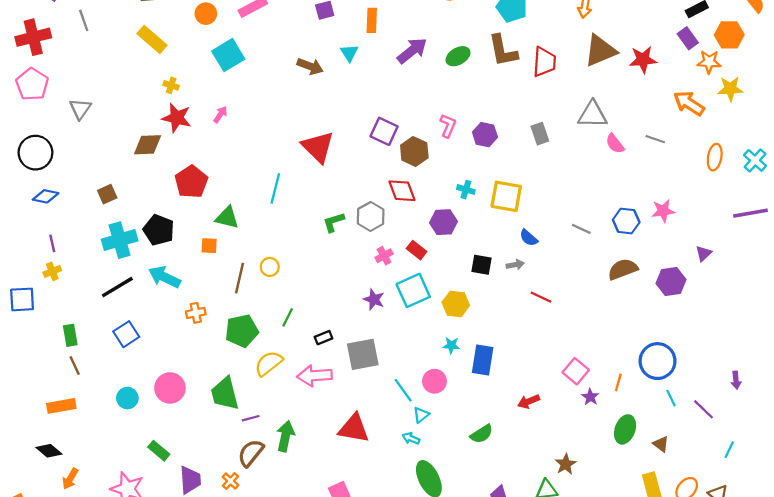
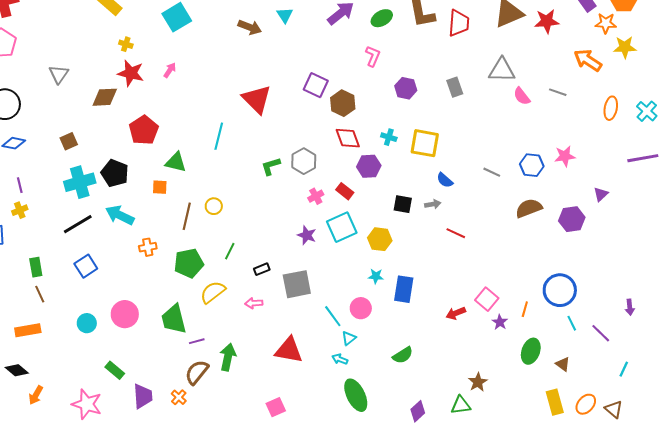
gray triangle: (80, 109) -> (59, 74), moved
pink L-shape: (448, 126) -> (373, 56), moved
red diamond: (402, 191) -> (348, 138), moved
pink arrow: (315, 376) -> (254, 303), size x0.6
red arrow: (529, 401) -> (456, 313), moved

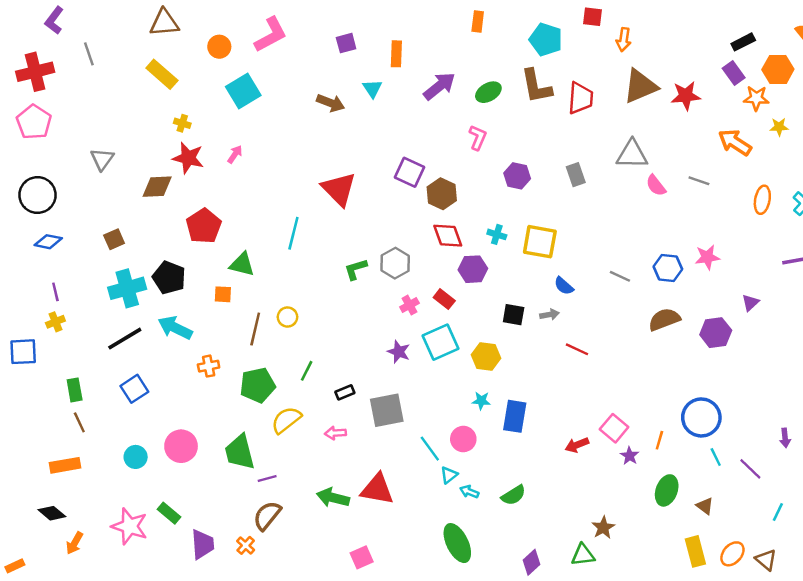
yellow star: (625, 47) -> (779, 127), size x0.7
green arrow: (228, 357) -> (333, 498), moved, turned -88
cyan arrow: (340, 359) -> (469, 492), moved
pink star: (87, 404) -> (130, 526), moved

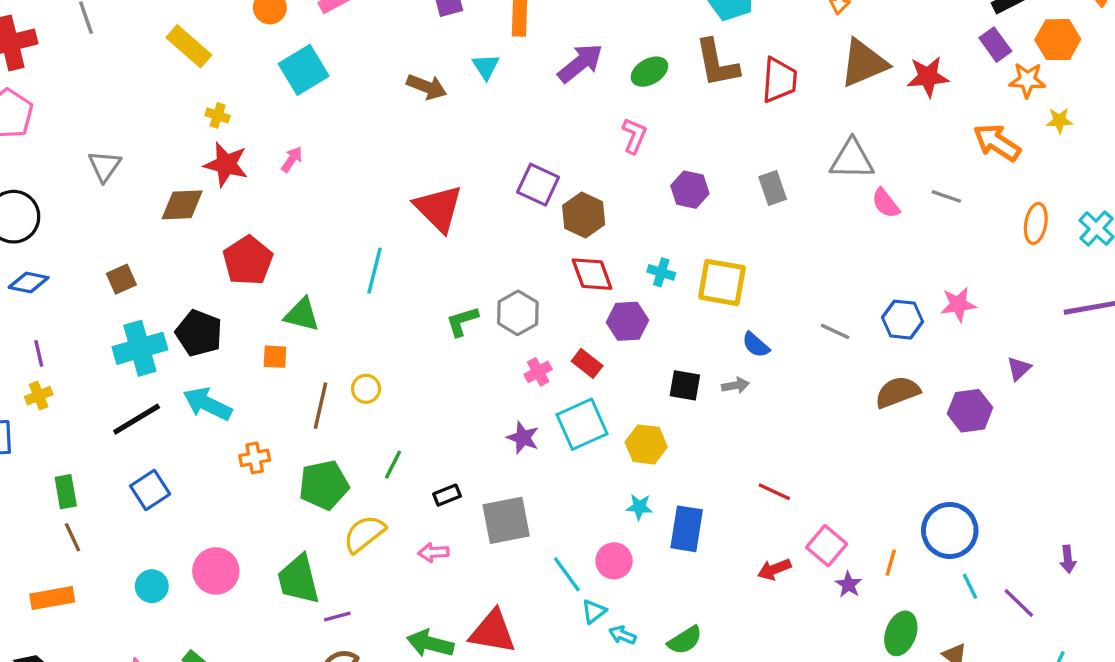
red line: (577, 349) -> (774, 492), moved

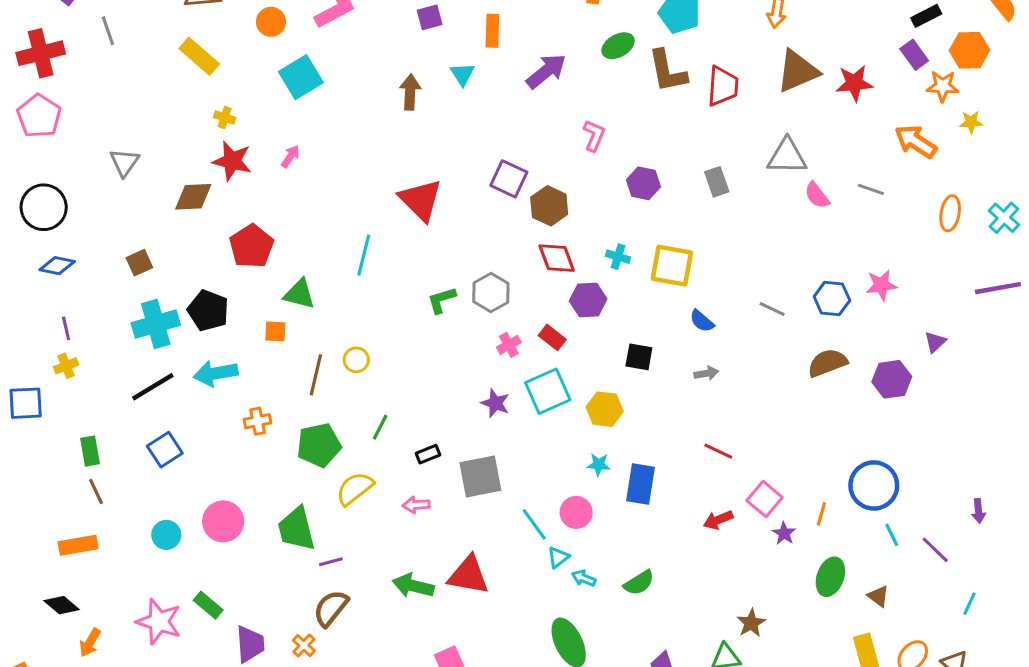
green ellipse: (649, 72) -> (618, 46), moved
brown arrow: (427, 87) -> (410, 92), turned -108
gray arrow: (735, 385) -> (706, 373), moved
cyan arrow: (207, 404) -> (216, 373), turned -36

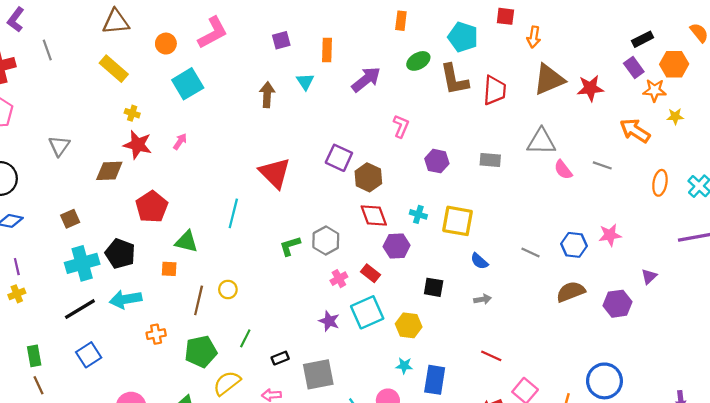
gray rectangle: (717, 182) -> (490, 160), turned -66

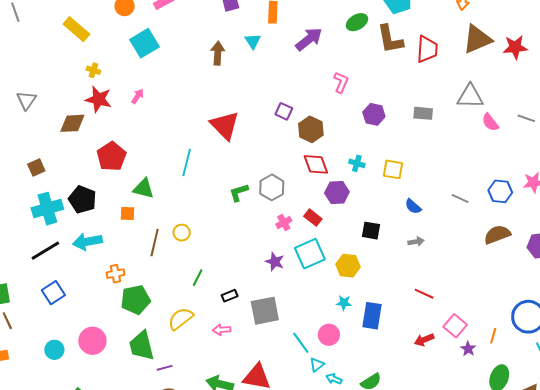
purple square: (339, 158) -> (284, 111), size x0.7
yellow square: (458, 221) -> (393, 169), size x0.7
green pentagon: (201, 352) -> (136, 300), moved

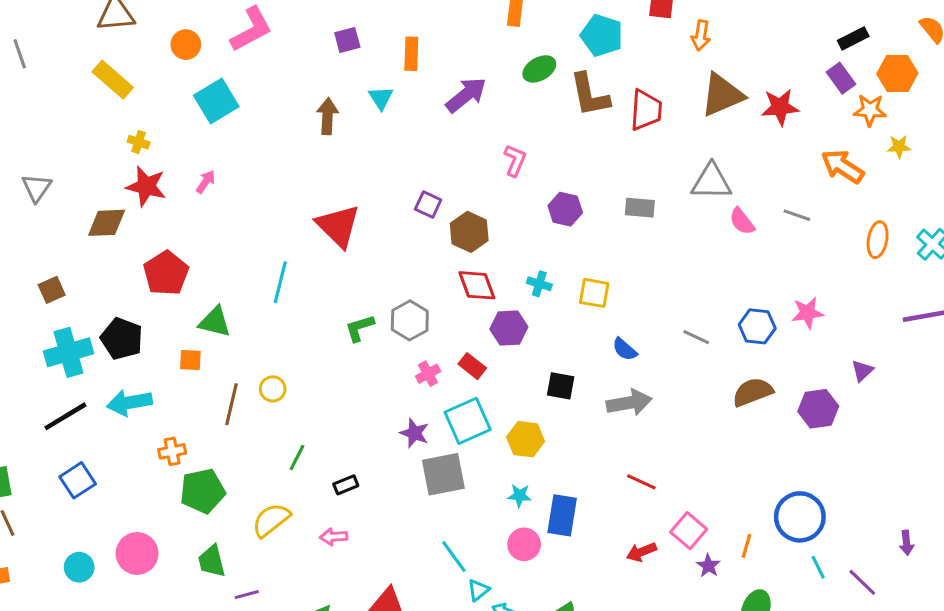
gray arrow: (416, 242) -> (629, 403), size x1.8
gray square: (265, 311) -> (443, 474), moved
pink circle: (329, 335) -> (524, 544), moved
green trapezoid: (142, 346) -> (212, 561), size x0.7

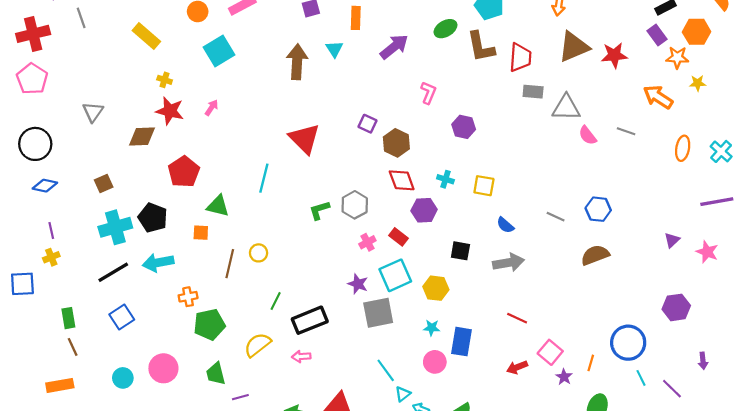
brown arrow: (328, 116) -> (297, 62), size x1.4
gray rectangle: (640, 208) -> (533, 92), moved
pink star: (807, 313) -> (707, 252), moved, turned 30
purple hexagon: (818, 409) -> (676, 307), moved
black rectangle: (346, 485) -> (310, 320), size x2.0

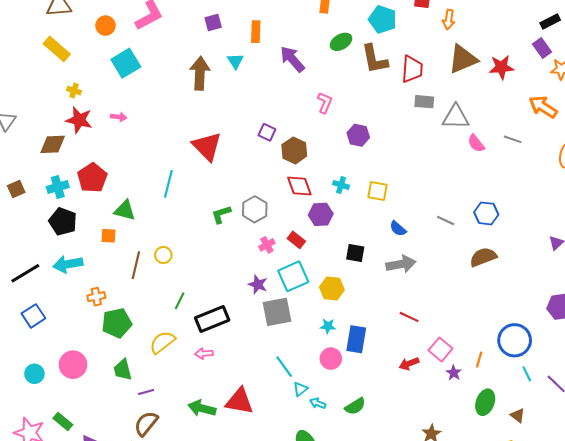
purple arrow: (394, 47) -> (292, 59), turned -92
pink arrow: (212, 108) -> (119, 117), turned 63
cyan cross: (115, 227) -> (58, 187), moved, size x0.7

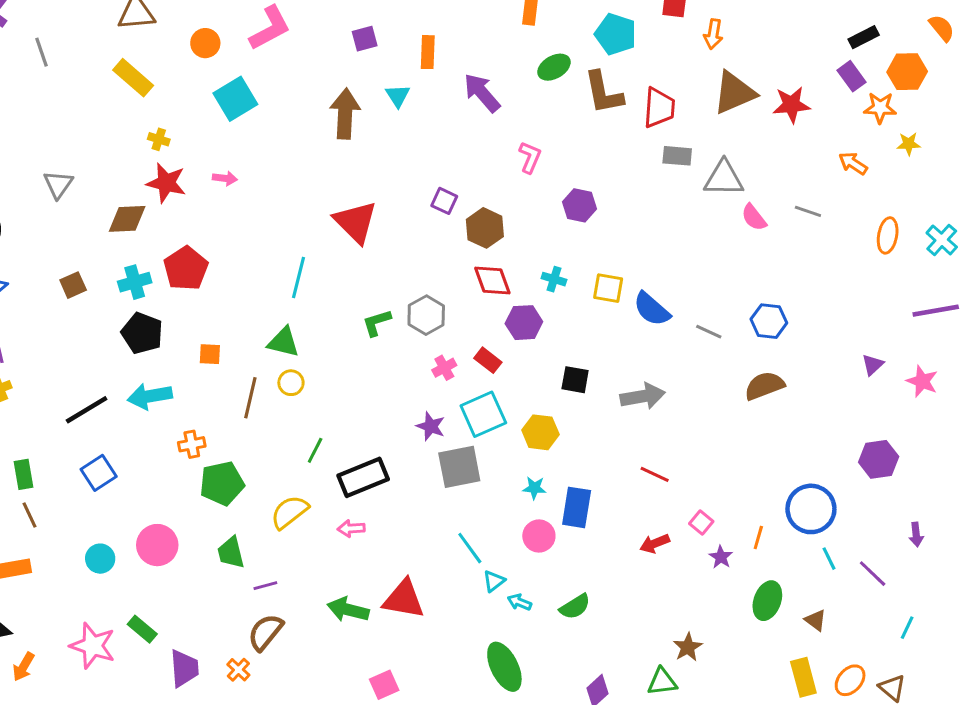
orange arrow: (543, 107) -> (853, 163), size x0.7
green triangle: (125, 210) -> (283, 342), moved
blue semicircle: (398, 229) -> (652, 309), moved, size x1.5
pink square: (440, 349) -> (701, 522), size x0.7

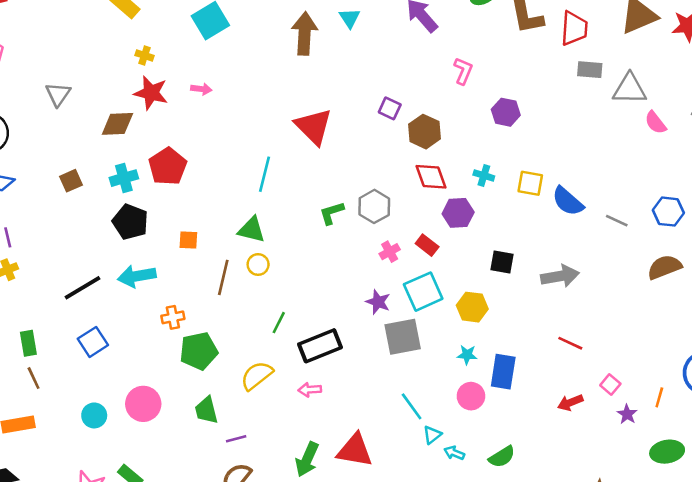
green ellipse: (767, 601) -> (667, 452), turned 60
green arrow: (348, 610) -> (307, 459), turned -80

